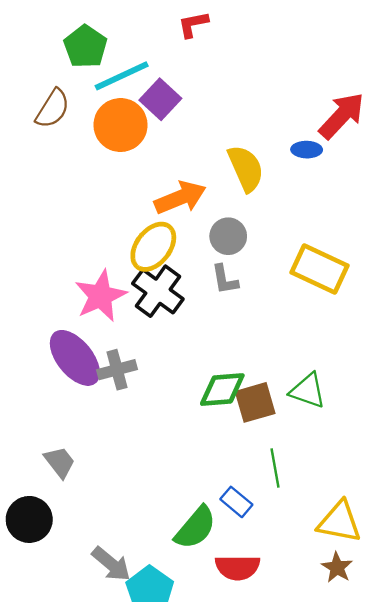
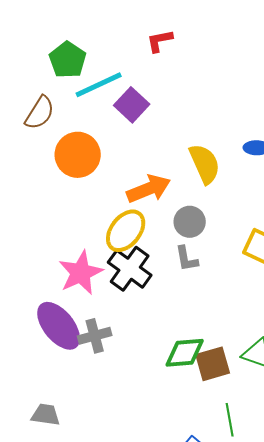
orange circle: (121, 125) -> (78, 155), moved
gray trapezoid: (60, 462) -> (46, 415), turned -44

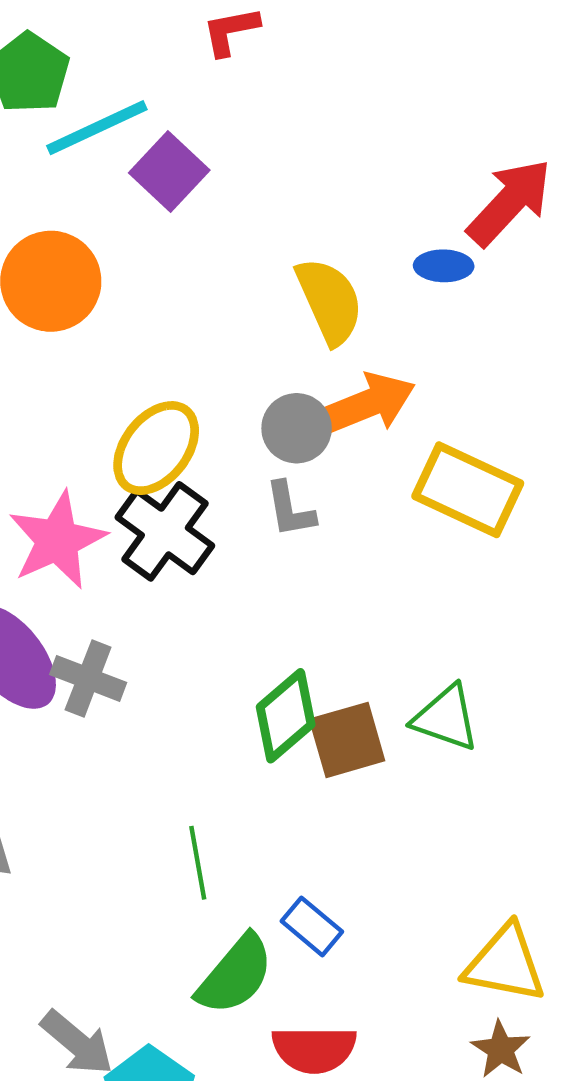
orange arrow: (149, 189) -> (367, 404), moved
gray cross: (95, 336) -> (88, 678), turned 36
green diamond: (185, 353) -> (286, 716), turned -36
green line: (230, 420) -> (198, 863), moved

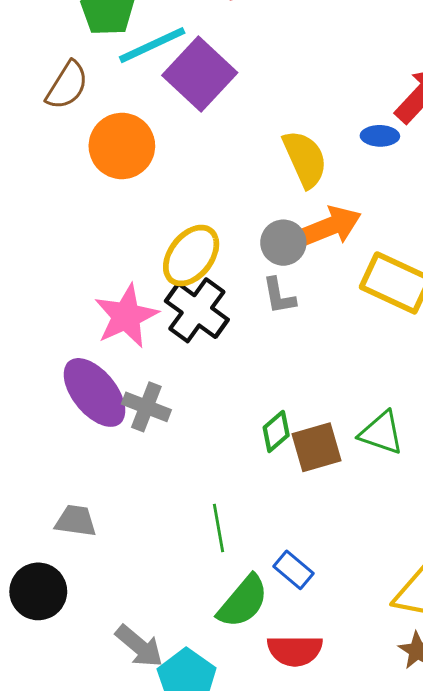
purple square: (169, 171) -> (200, 74), size x1.4
green diamond: (286, 716) -> (276, 431), size x0.7

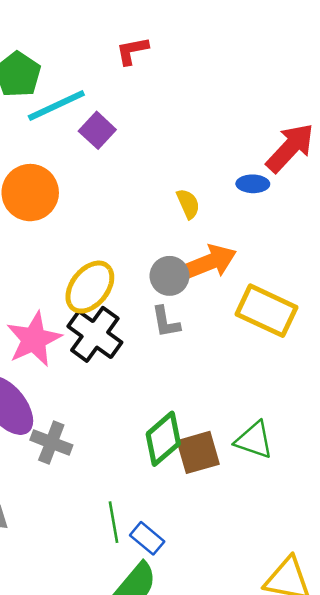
purple square: (200, 74) -> (97, 130), size x0.6
yellow semicircle: (305, 159) -> (188, 204), size x0.6
gray cross: (146, 407) -> (51, 443), moved
green diamond: (276, 431) -> (163, 439), size x1.5
blue rectangle: (293, 570) -> (147, 538), moved

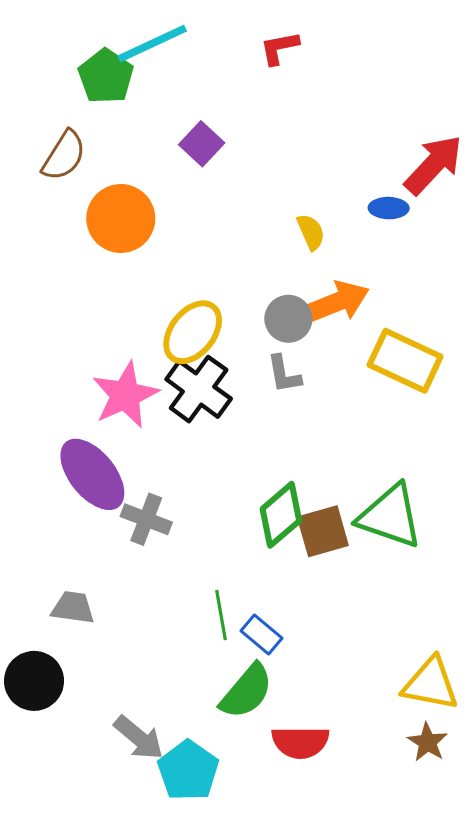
red L-shape: (132, 51) -> (279, 48), moved
cyan line: (56, 105) -> (152, 43), moved
green triangle: (254, 440) -> (390, 516), size x1.4

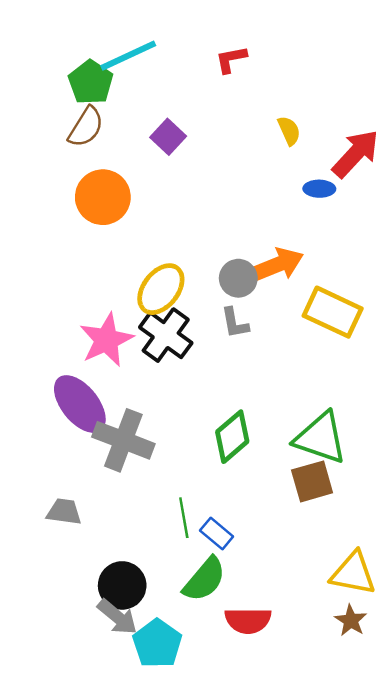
brown semicircle: (64, 156) -> (86, 127), moved
yellow semicircle: (311, 232) -> (289, 131), moved
gray cross: (146, 519) -> (123, 440), size x1.5
brown square: (323, 531) -> (312, 481), moved
black circle: (34, 681) -> (122, 585), moved

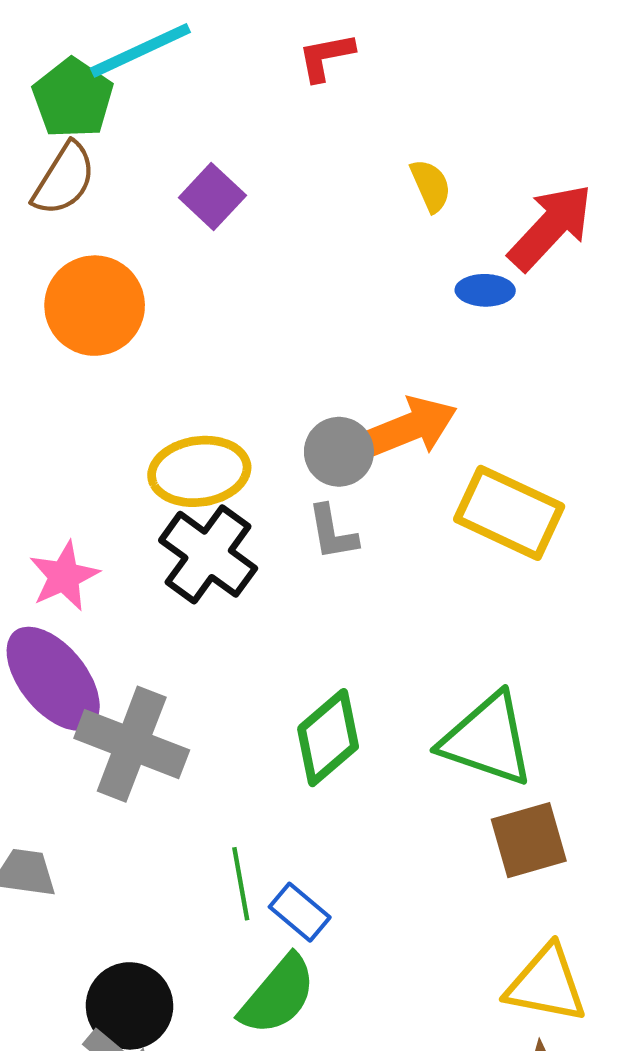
yellow ellipse: (161, 289) -> (199, 471), turned 44
pink star: (106, 340) -> (64, 576), moved, size x0.7
brown square: (312, 481) -> (529, 840), moved

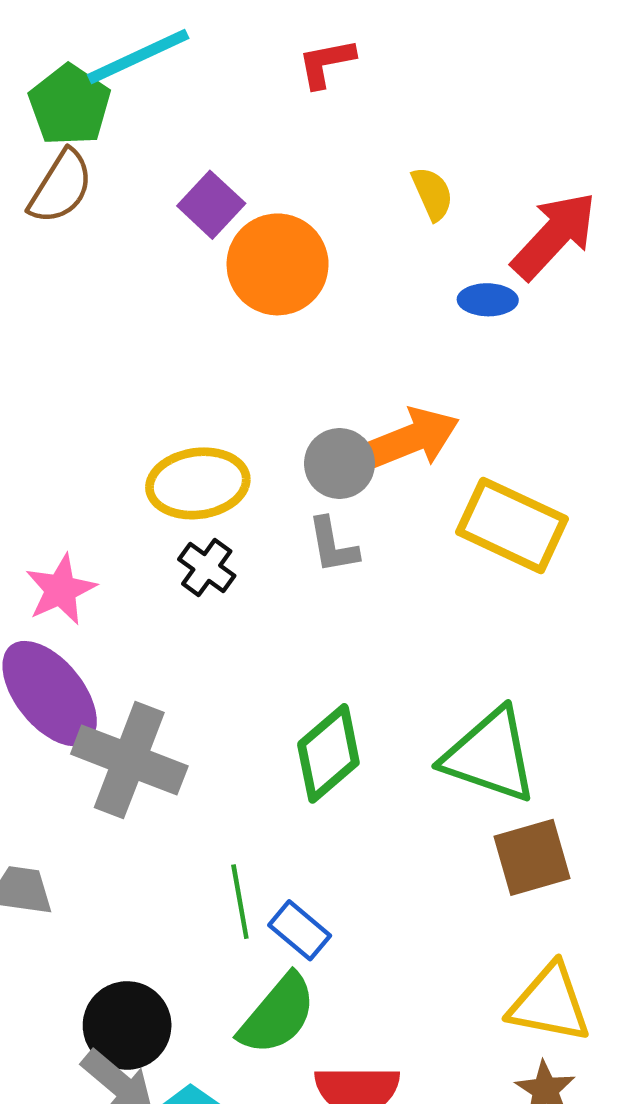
orange circle: (95, 306) -> (278, 264), moved
black cross: (208, 554) -> (207, 568), size x0.6

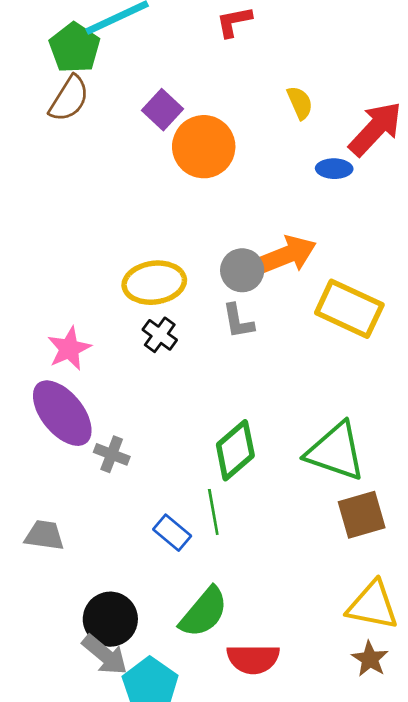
gray cross: (129, 760) -> (112, 454), size x0.5
green line: (240, 902) -> (213, 512), moved
blue rectangle: (300, 930) -> (172, 533), moved

